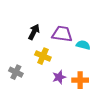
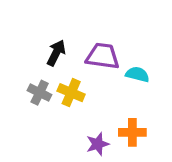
gray cross: (16, 72) -> (40, 93), moved
purple star: (59, 77) -> (98, 144), moved

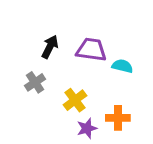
gray cross: (40, 93) -> (35, 82), turned 30
yellow cross: (71, 93) -> (75, 100), moved, turned 30

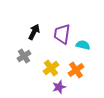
purple trapezoid: (91, 50) -> (62, 34), turned -90
orange cross: (118, 118) -> (76, 70), moved, turned -35

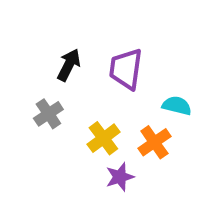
cyan semicircle: (83, 45) -> (177, 106), moved

